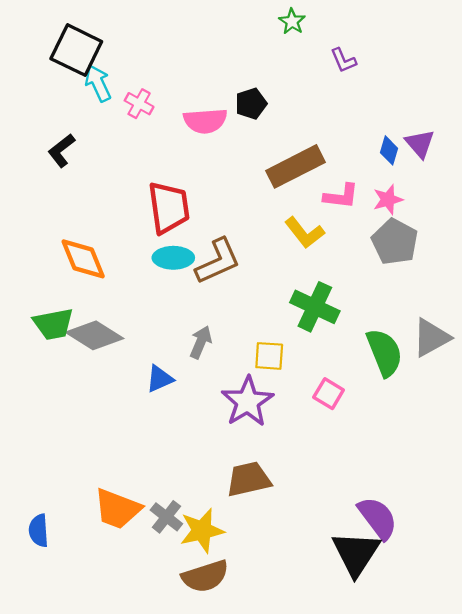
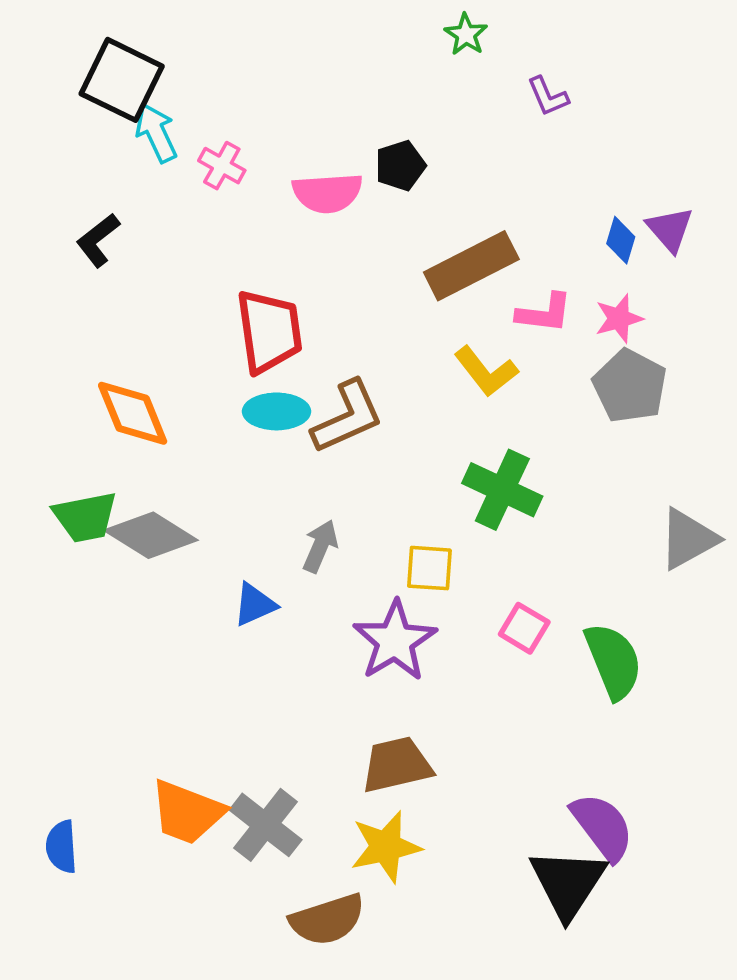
green semicircle: (384, 353) -> (613, 661), moved
gray cross: (166, 517) -> (266, 825), size x1.4
yellow star: (202, 531) -> (386, 847), moved

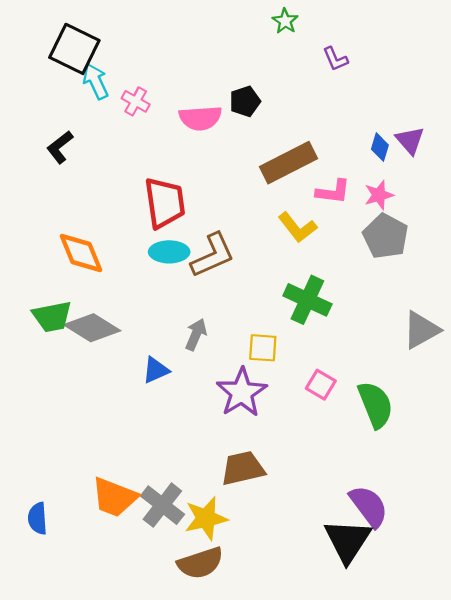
yellow star: (386, 847) -> (206, 518), moved

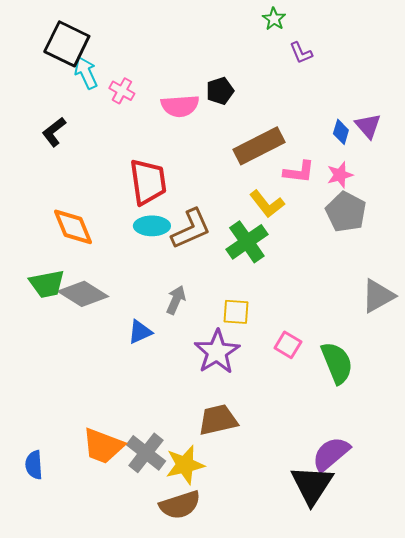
green star: (285, 21) -> (274, 19), moved
green cross: (307, 300) -> (247, 242), moved, turned 30
purple semicircle: (369, 506) -> (331, 454), turned -93

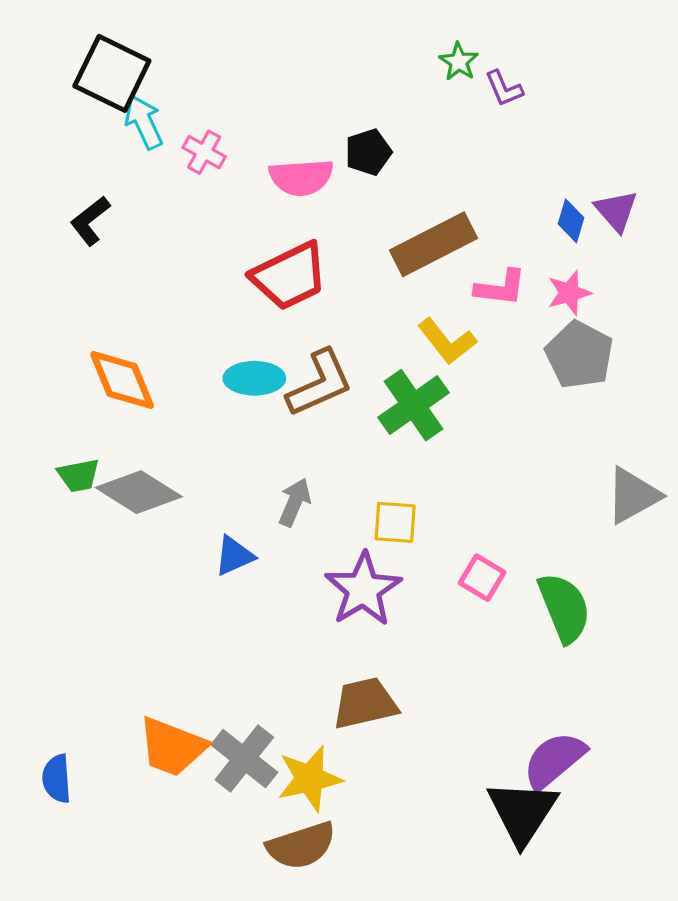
green star: (274, 19) -> (459, 62), moved
red trapezoid: (148, 182) -> (290, 276), moved, turned 72
green trapezoid: (47, 284) -> (78, 475), size x0.7

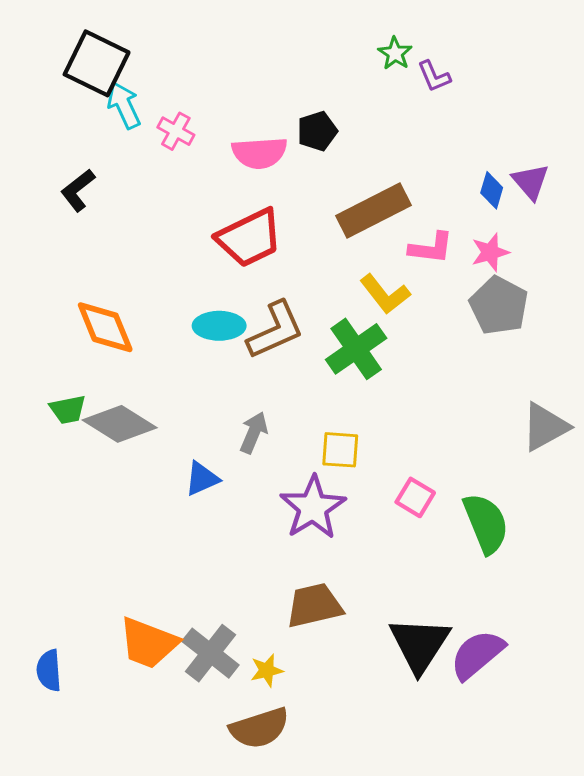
yellow star: (310, 779) -> (267, 670), size x0.6
black triangle: (522, 812) -> (420, 644), moved

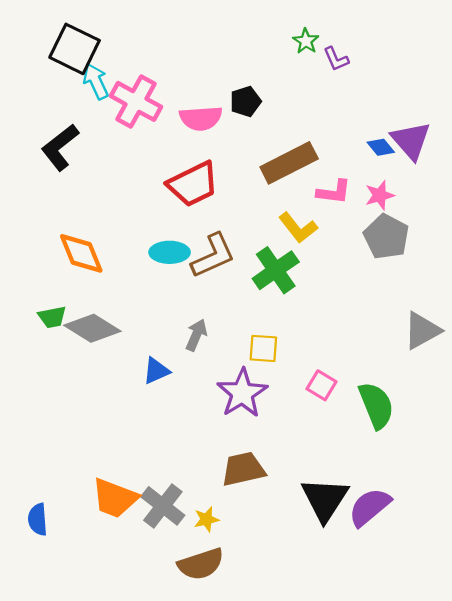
pink cross: (176, 131) -> (136, 101), size x1.8
purple triangle: (531, 182) -> (411, 141), size x1.4
black L-shape: (78, 190) -> (60, 147), size x1.4
blue diamond: (492, 190) -> (381, 147), turned -56

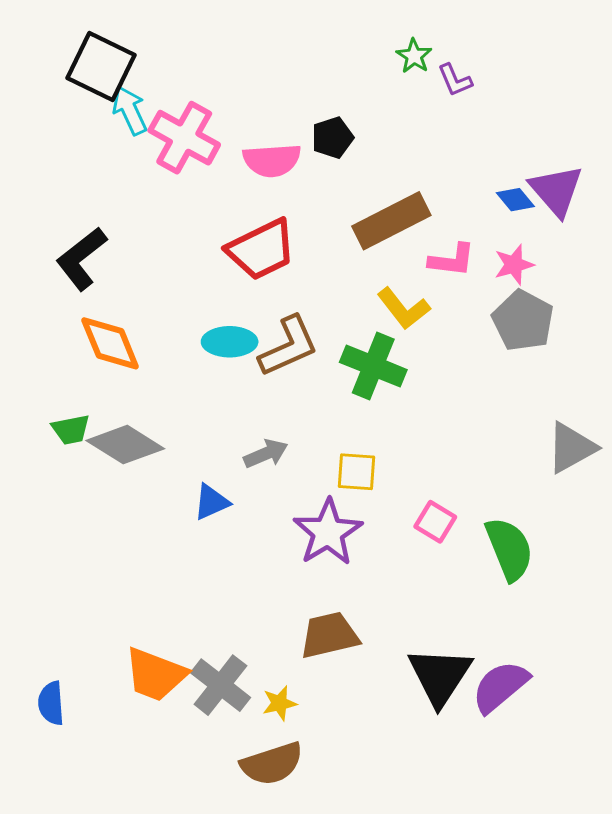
black L-shape: (60, 147) -> (81, 259), moved
green cross: (276, 270) -> (373, 366), turned -33
gray arrow: (196, 335) -> (266, 454), turned 44

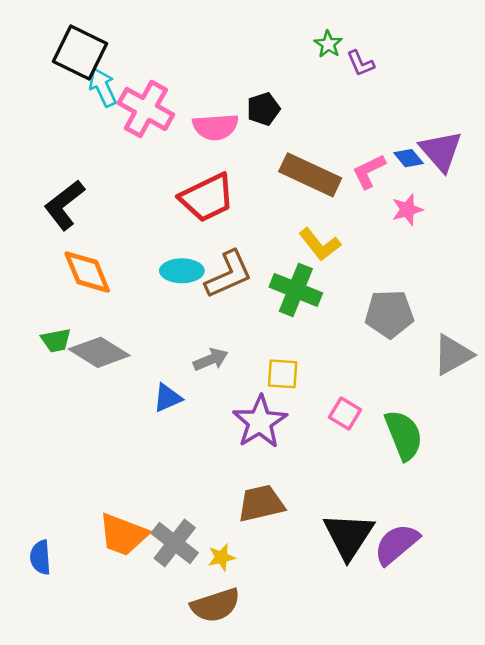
brown rectangle: (391, 221) -> (310, 175), turned 52
pink L-shape: (452, 260) -> (369, 171), moved, turned 147
gray pentagon: (523, 321) -> (389, 314), moved, turned -30

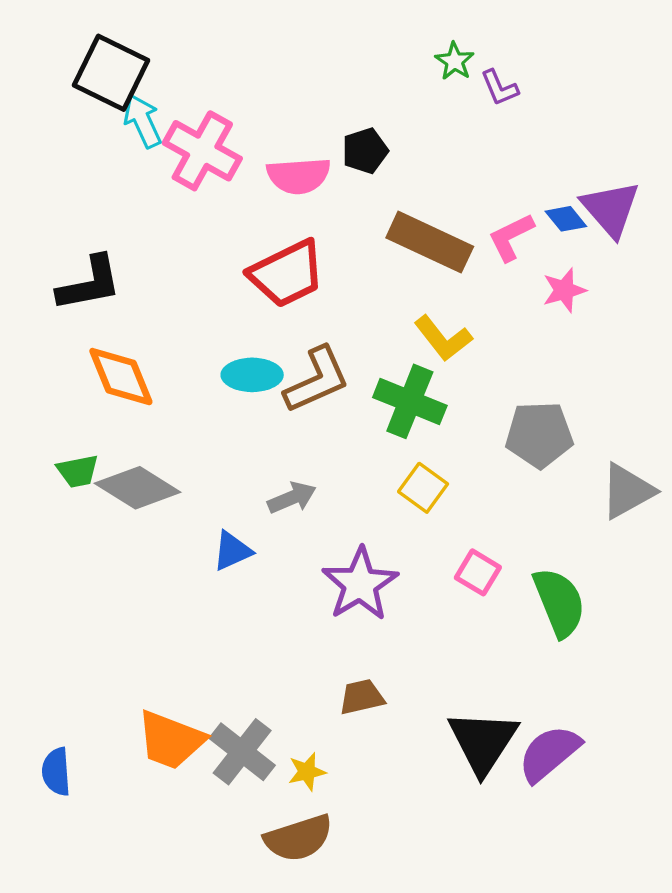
black L-shape: (64, 205) -> (89, 284), turned -153
yellow square: (283, 374) -> (423, 488), moved, turned 32
brown trapezoid: (261, 503) -> (362, 697), size x0.7

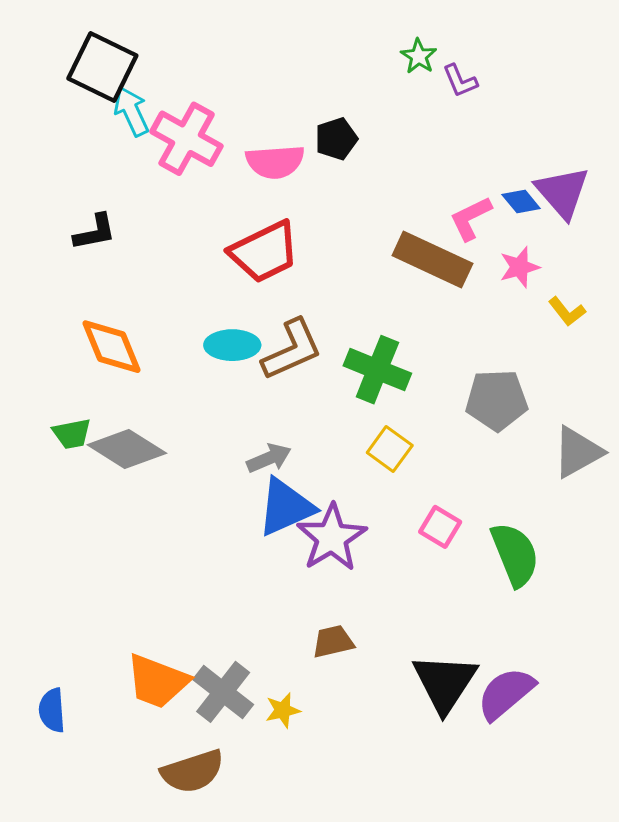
brown rectangle: (430, 242) -> (432, 260), moved
black L-shape: (89, 284) -> (95, 232), moved, size x0.7
yellow L-shape: (443, 338) -> (567, 311), moved, size x0.7
blue triangle: (232, 551) -> (286, 507), moved, size x1.6
brown semicircle: (299, 838) -> (193, 771), moved

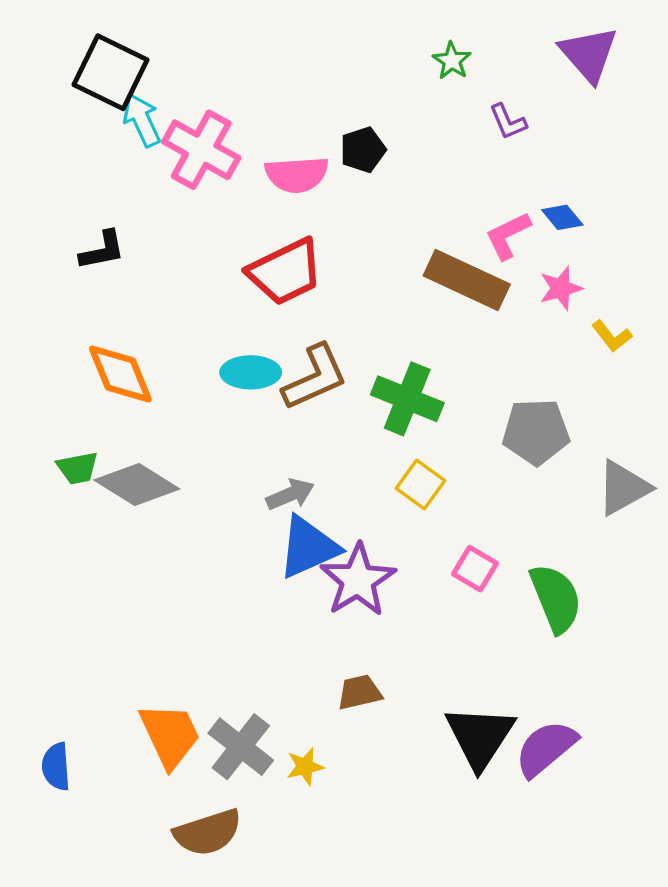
purple L-shape: (460, 81) -> (508, 122), moved
purple triangle: (562, 192) -> (589, 54), moved
orange trapezoid: (157, 681) -> (170, 735), turned -136

